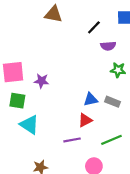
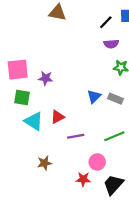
black line: (94, 27) -> (106, 22), moved
blue triangle: (91, 99) -> (94, 96), turned -32
red triangle: (85, 120) -> (57, 117), moved

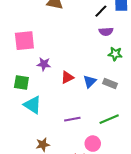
pink square: (18, 70) -> (24, 41), moved
red triangle: (57, 117) -> (67, 77), moved

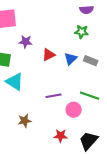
green star: (115, 54) -> (82, 32), moved
green line: (109, 119) -> (90, 96), turned 42
pink circle: (93, 144) -> (74, 110), moved

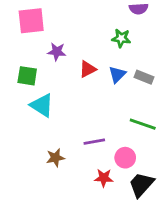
green star: (82, 32) -> (121, 38), moved
purple line: (54, 96) -> (94, 142), moved
pink circle: (74, 110) -> (125, 158), moved

